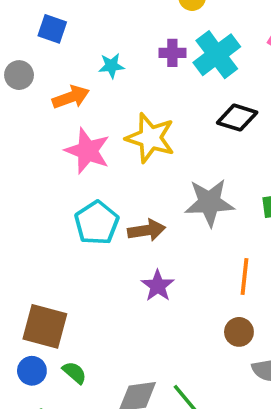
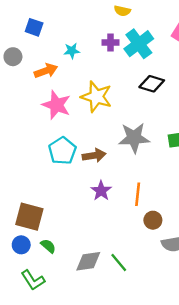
orange line: (245, 276) -> (138, 194), moved

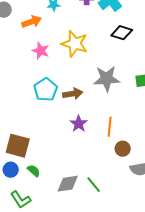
pink star: (56, 105) -> (41, 51), size x0.7

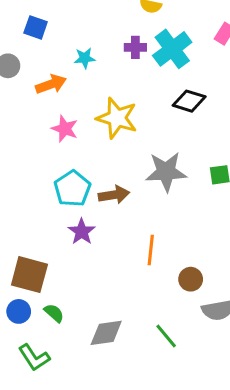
purple star: (79, 124) -> (82, 232), moved
orange line: (110, 127) -> (151, 250), moved
green line: (94, 185) -> (166, 336), moved

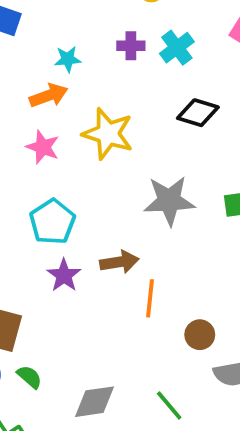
cyan cross: (172, 49) -> (177, 48), size x0.7
orange arrow: (51, 84) -> (49, 95), moved
brown arrow: (114, 195) -> (119, 262), moved

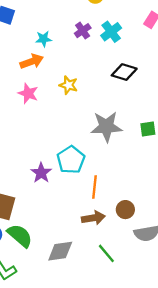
purple cross: (131, 46) -> (83, 31), turned -35
yellow star: (108, 134) -> (68, 85), size x0.6
cyan pentagon: (52, 222) -> (71, 160), moved
brown arrow: (119, 262) -> (93, 218), moved
green semicircle: (29, 377) -> (20, 236), size x1.6

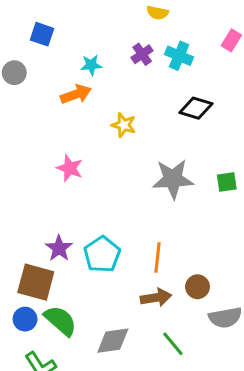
cyan cross: (111, 32) -> (179, 56), turned -30
pink star: (28, 93) -> (70, 168), moved
cyan pentagon: (71, 160) -> (102, 254), moved
purple star: (41, 173) -> (59, 248), moved

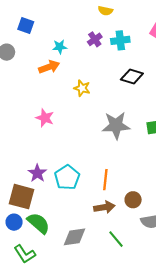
cyan cross: (179, 56) -> (120, 40), turned -30

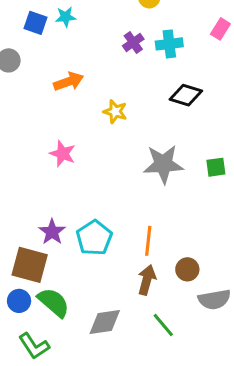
cyan star: (60, 47) -> (66, 17), moved
brown arrow: (104, 207) -> (147, 280), turned -66

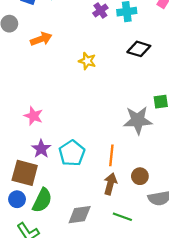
orange arrow: (69, 82) -> (41, 39), moved
pink star: (63, 154) -> (33, 116), moved
gray star: (163, 164) -> (138, 120), moved
green semicircle: (54, 302) -> (42, 200), turned 75
green line: (163, 325) -> (122, 217), turned -30

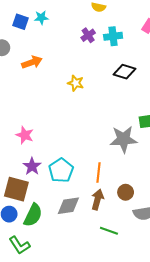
gray diamond: (80, 215) -> (68, 206), moved

